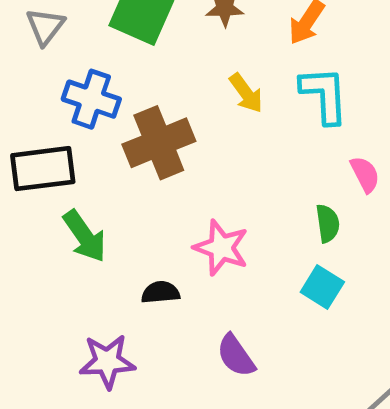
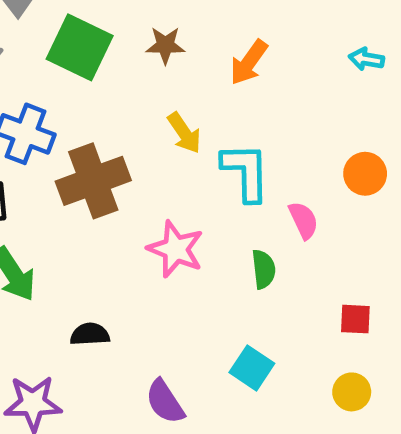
cyan L-shape: (324, 95) -> (246, 172), moved
pink star: (221, 248) -> (176, 249), moved
cyan square: (322, 287) -> (252, 368), moved

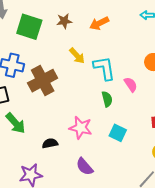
orange arrow: (249, 62) -> (99, 23), turned 36
pink star: (176, 249) -> (81, 128), moved
green semicircle: (264, 269) -> (107, 99), moved
cyan square: (252, 368) -> (118, 133), moved

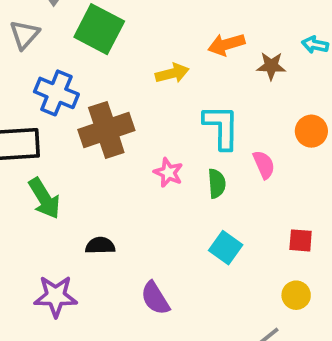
brown star: (64, 21) -> (271, 66), moved
yellow arrow: (77, 56) -> (172, 73), moved, turned -72
pink star: (81, 128) -> (168, 173), moved, size x0.7

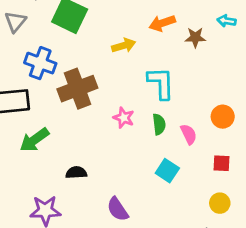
orange circle: (311, 131) -> (223, 117), moved
pink semicircle: (264, 165) -> (189, 134), moved
green arrow: (44, 198) -> (34, 140), turned 88

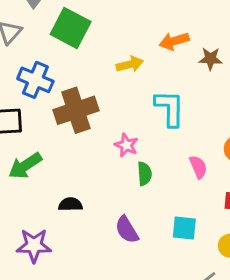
green semicircle: (159, 124) -> (145, 174), moved
cyan square: (167, 171) -> (184, 228), moved, turned -30
purple semicircle: (118, 209) -> (127, 230), moved

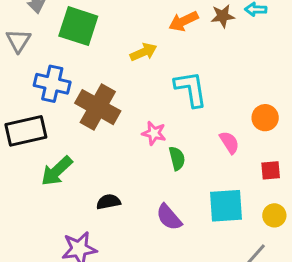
brown star: (211, 59) -> (223, 16), moved
brown cross: (76, 110) -> (98, 107), turned -33
cyan square: (184, 228) -> (226, 206), size x1.4

